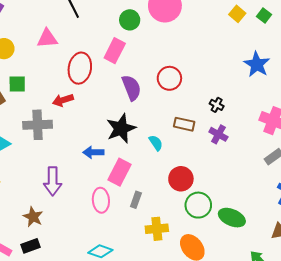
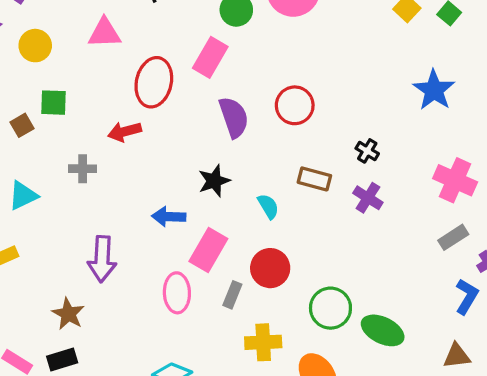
gray cross: (38, 125) -> (83, 169), size x0.6
black star: (121, 128) -> (214, 181), size x0.7
red circle: (181, 179) -> (270, 268), moved

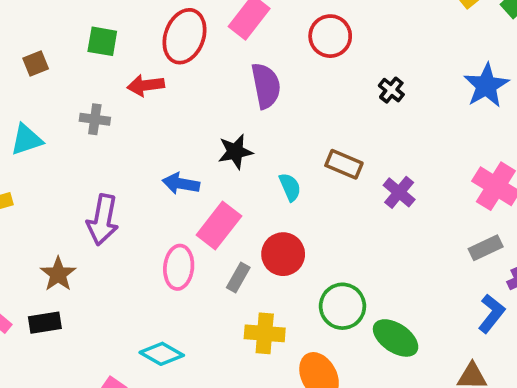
green square: (53, 103) -> (102, 41), moved
red circle: (295, 105) -> (330, 36), moved
black cross: (367, 151) -> (391, 90), moved

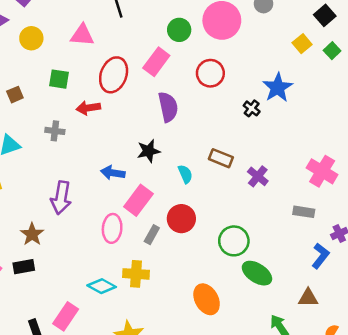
blue star: (486, 86) -> (278, 88), moved
gray rectangle: (486, 248) -> (304, 212), moved, turned 35
green circle: (342, 306) -> (234, 241), moved
yellow cross: (265, 333) -> (136, 274), moved

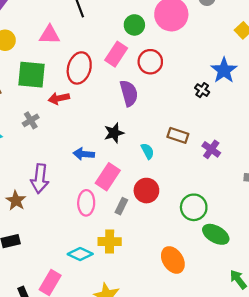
red circle: (210, 73) -> (150, 62), moved
green square: (59, 79) -> (32, 75), size x1.6
gray cross: (55, 131) -> (31, 120), turned -35
brown star: (32, 234) -> (16, 201), moved

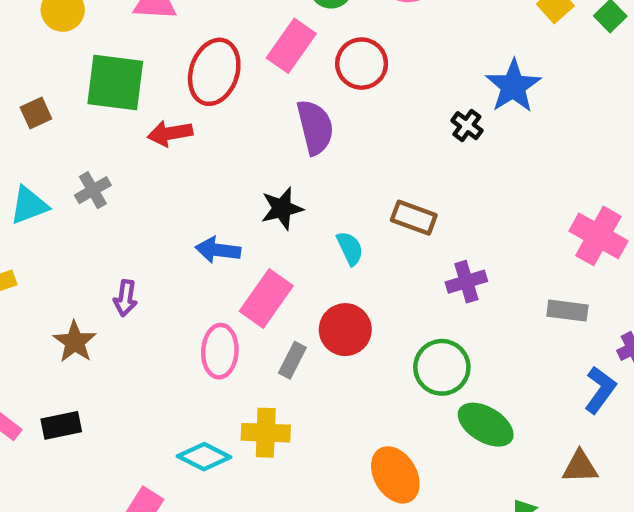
gray cross: (31, 120) -> (93, 190), moved
purple cross: (211, 149) -> (466, 282), moved, turned 36
purple arrow: (40, 179) -> (125, 298), size x0.6

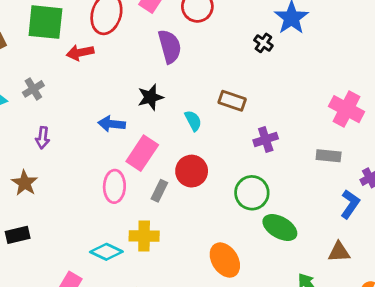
purple arrow: (125, 298) -> (43, 138), moved

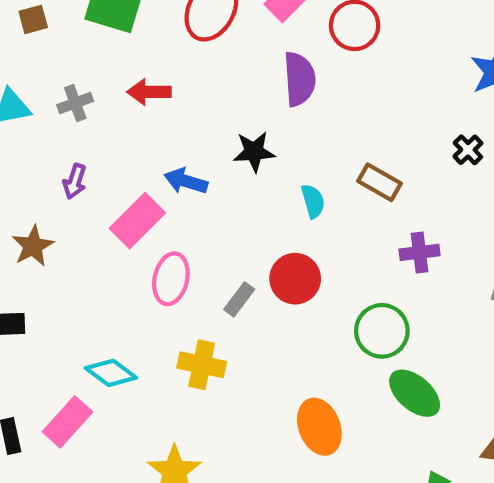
black cross: (263, 43) -> (468, 150), moved
red arrow: (80, 53) -> (149, 92), moved
pink rectangle: (142, 153) -> (137, 221), moved
cyan diamond: (106, 252) -> (111, 373), moved

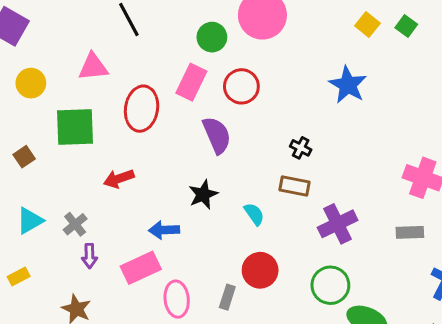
gray cross: (75, 103) -> (75, 224), moved
black cross: (468, 150) -> (301, 148), moved
pink rectangle: (137, 221) -> (141, 268), turned 39
purple cross: (420, 252) -> (338, 224), size x1.4

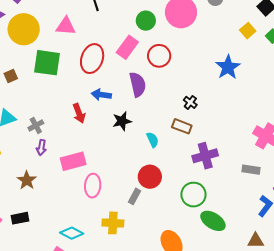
yellow circle: (31, 83) -> (24, 29), size x1.6
red arrow: (119, 179) -> (79, 113), moved, turned -102
blue arrow: (164, 230) -> (101, 95), moved
gray rectangle: (227, 297) -> (134, 196), moved

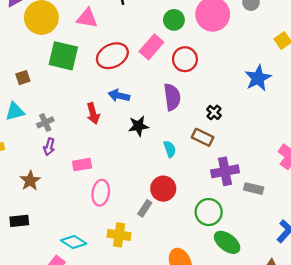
red ellipse: (92, 59) -> (112, 56), turned 40
brown square: (11, 76) -> (23, 78), moved
purple semicircle: (138, 84) -> (172, 97), moved
pink rectangle: (73, 161) -> (82, 165), size x0.7
gray rectangle: (251, 170) -> (254, 189), moved

